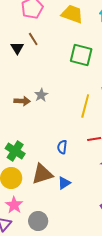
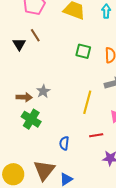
green square: (81, 55) -> (83, 51), size x0.7
green cross: (15, 151) -> (31, 119), moved
brown triangle: (42, 174) -> (44, 170), turned -35

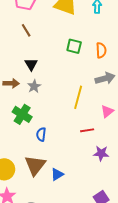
black triangle: (19, 44) -> (31, 64), moved
brown arrow: (24, 97) -> (11, 83), moved
blue semicircle: (64, 143) -> (41, 134), moved

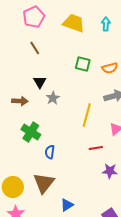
orange semicircle: (101, 50) -> (110, 68), turned 77
gray star: (34, 86) -> (53, 98), moved
blue triangle: (57, 174) -> (67, 205), moved

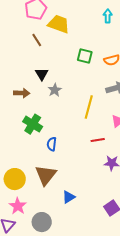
yellow trapezoid: (74, 23) -> (59, 24), moved

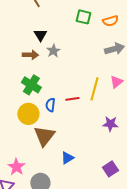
brown arrow: (22, 93) -> (30, 55), moved
yellow line: (89, 107) -> (94, 89), moved
red line: (98, 140) -> (72, 99), moved
yellow circle: (15, 179) -> (28, 114), moved

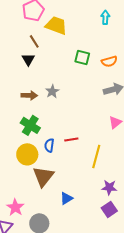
black triangle: (40, 35) -> (28, 59), moved
yellow line: (94, 89) -> (96, 156), moved
purple star: (110, 124) -> (109, 187), moved

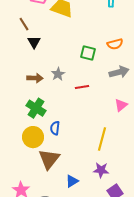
brown line: (34, 41) -> (24, 24), moved
green square: (82, 57) -> (88, 53), moved
red line: (71, 139) -> (82, 87), moved
purple star: (109, 187) -> (101, 170), moved

